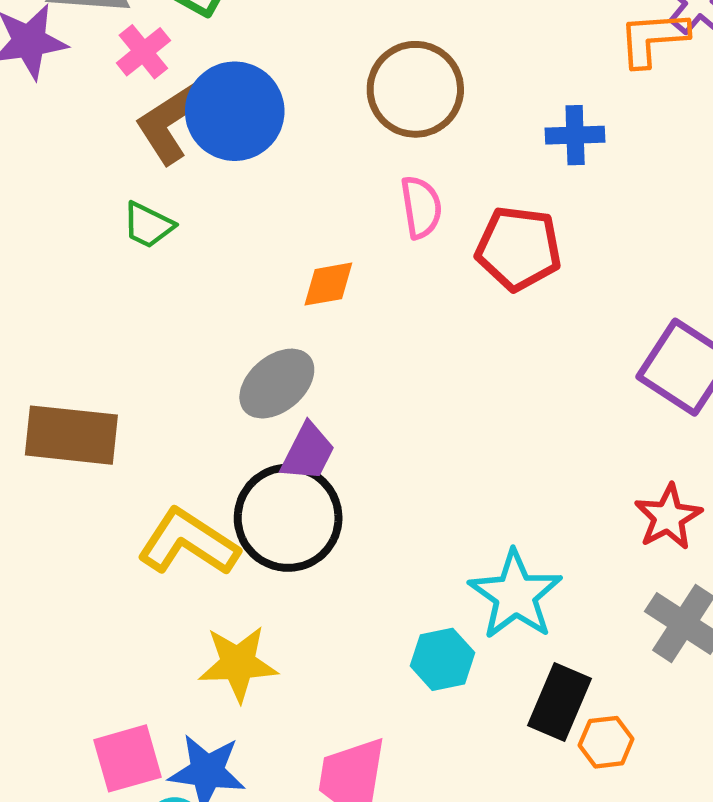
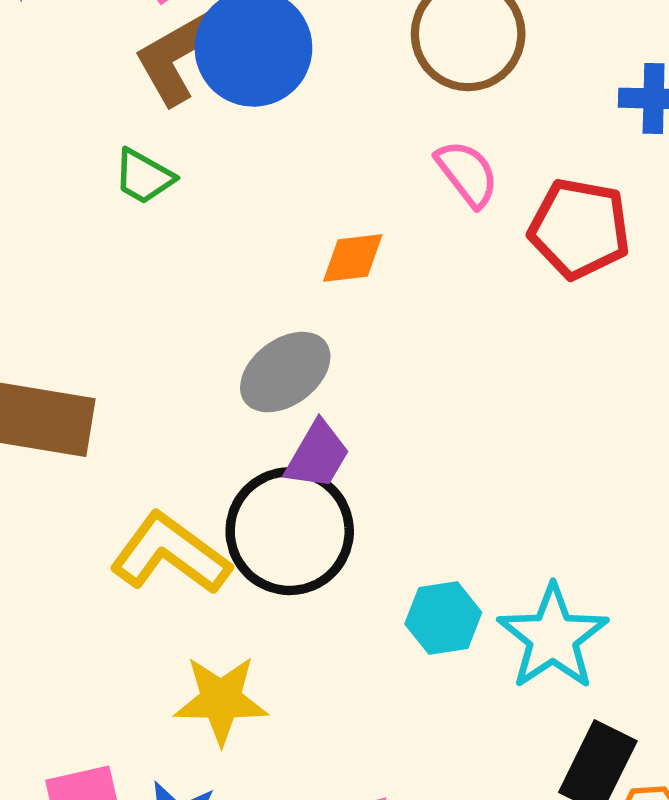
pink semicircle: (421, 207) -> (467, 173), turned -32
cyan hexagon: (443, 659) -> (443, 618), moved

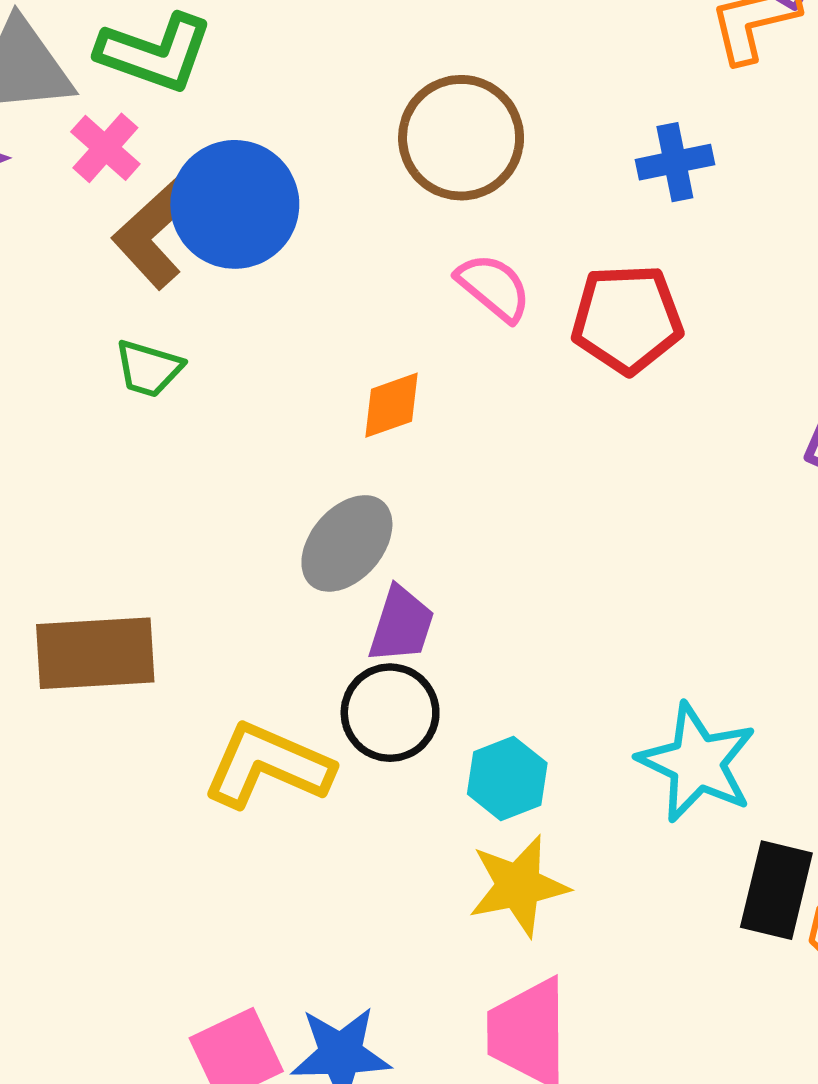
black circle: (290, 531) -> (390, 713), size x0.7
cyan hexagon: (443, 618) -> (507, 779), moved
yellow star: (221, 700) -> (519, 886), moved

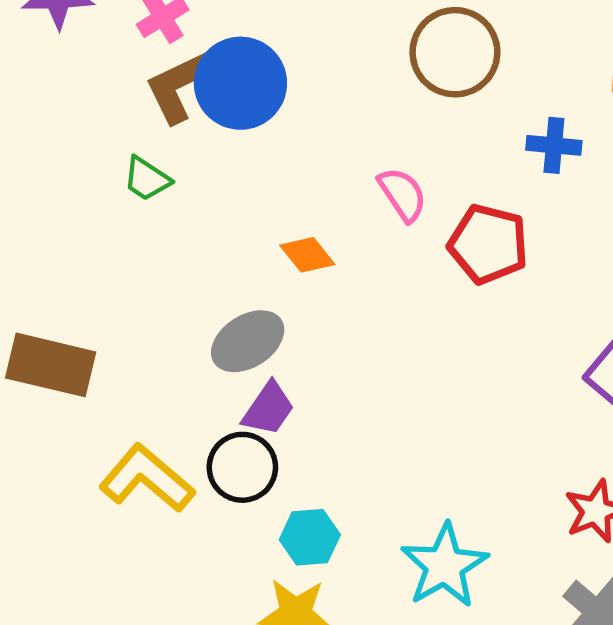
brown circle: (461, 138) -> (455, 52), moved
orange diamond: (392, 405) -> (307, 255), turned 54

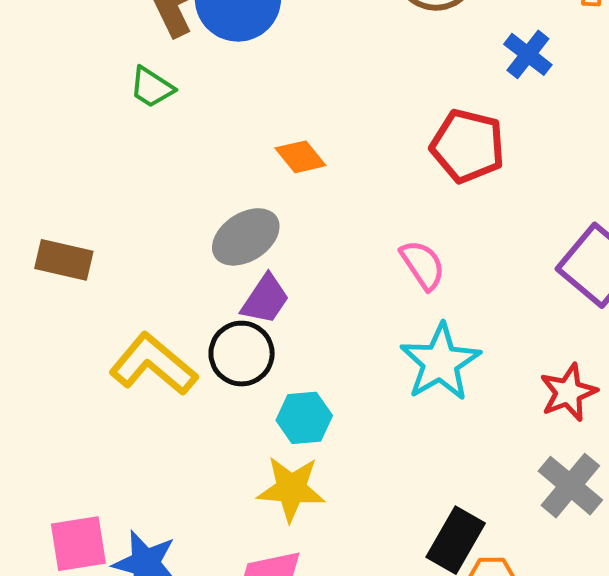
blue cross: (554, 145) -> (528, 54), turned 33
pink semicircle: (402, 194) -> (423, 265), moved
brown rectangle: (51, 365) -> (64, 260), size x0.7
cyan star: (445, 566) -> (440, 362), moved

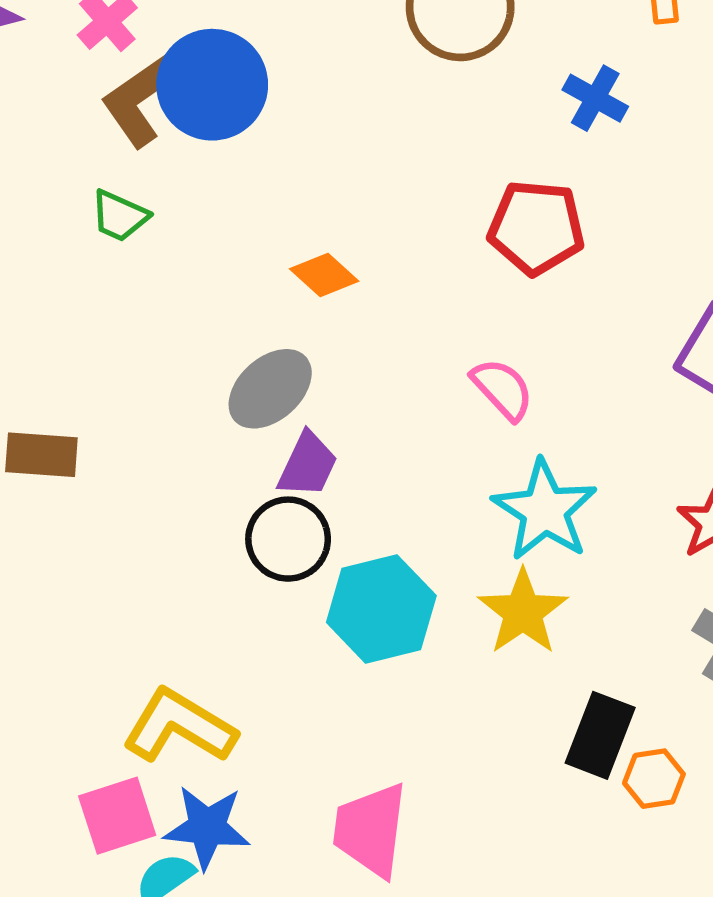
yellow L-shape: (153, 364) -> (179, 726), moved
cyan hexagon: (304, 418) -> (381, 609), size x1.5
yellow star: (291, 489) -> (523, 612), moved, turned -30

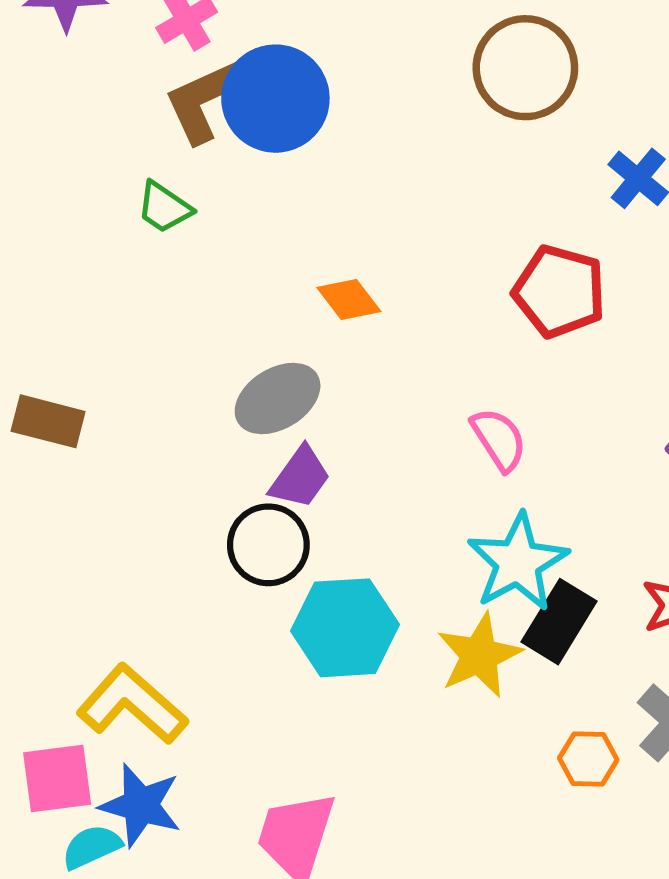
black rectangle: (600, 735) -> (559, 622), moved
orange hexagon: (654, 779) -> (588, 759), moved

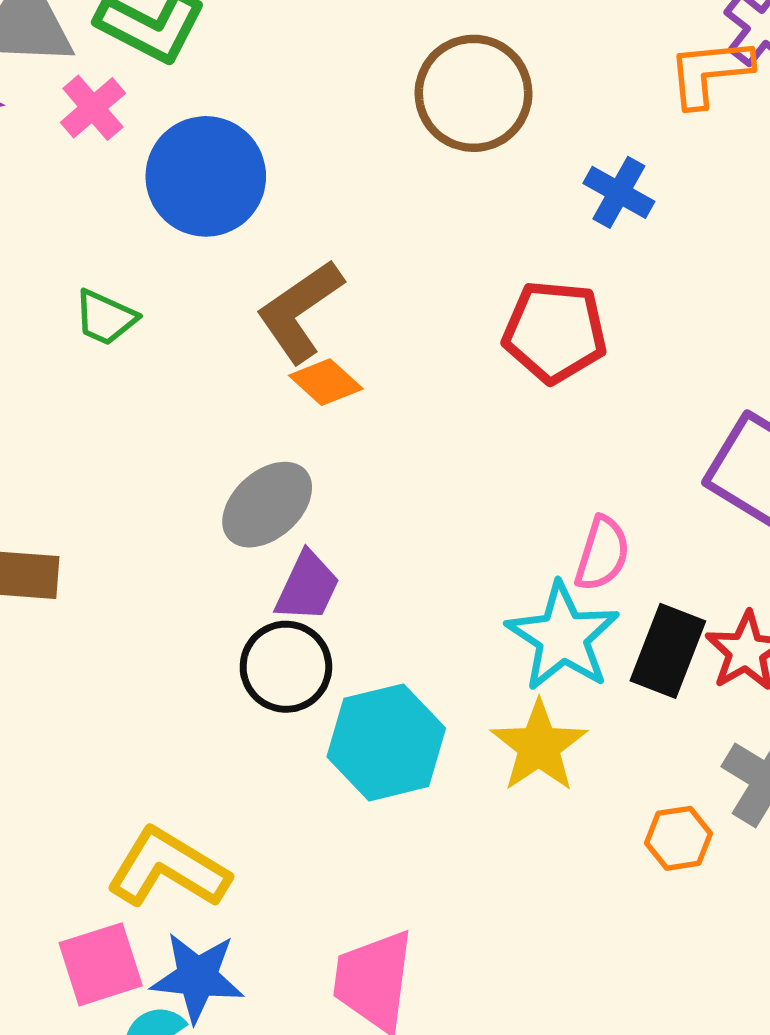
brown L-shape: (205, 100) -> (300, 311), moved
pink semicircle: (499, 439) -> (602, 554), moved, turned 60
black rectangle: (559, 622) -> (668, 651), moved

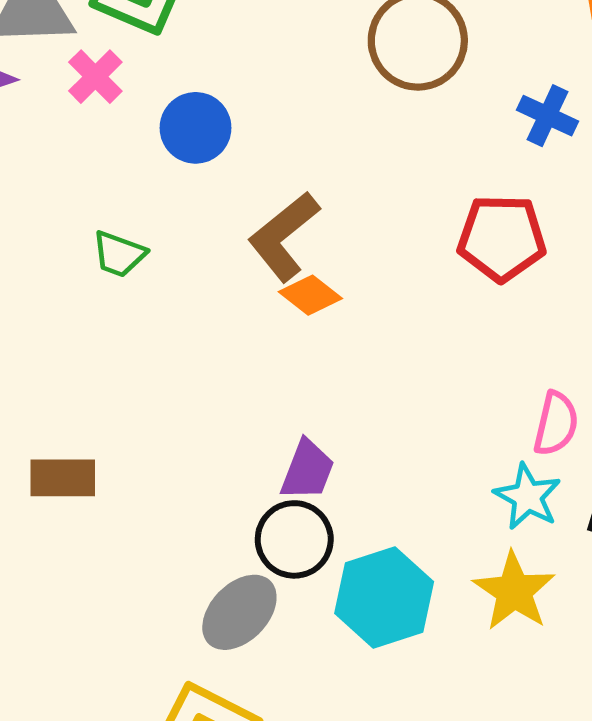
blue circle: (206, 176) -> (196, 128), size x0.7
gray ellipse: (267, 505) -> (239, 612), moved
cyan star: (563, 637) -> (528, 497), size x0.7

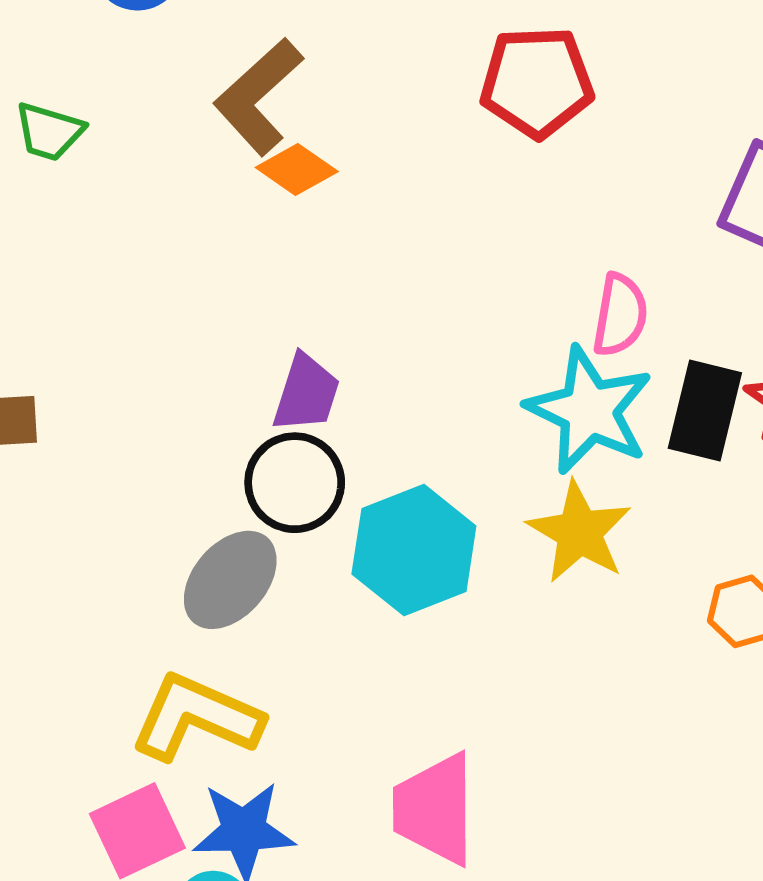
cyan star: (528, 497) -> (589, 410), size x1.5

